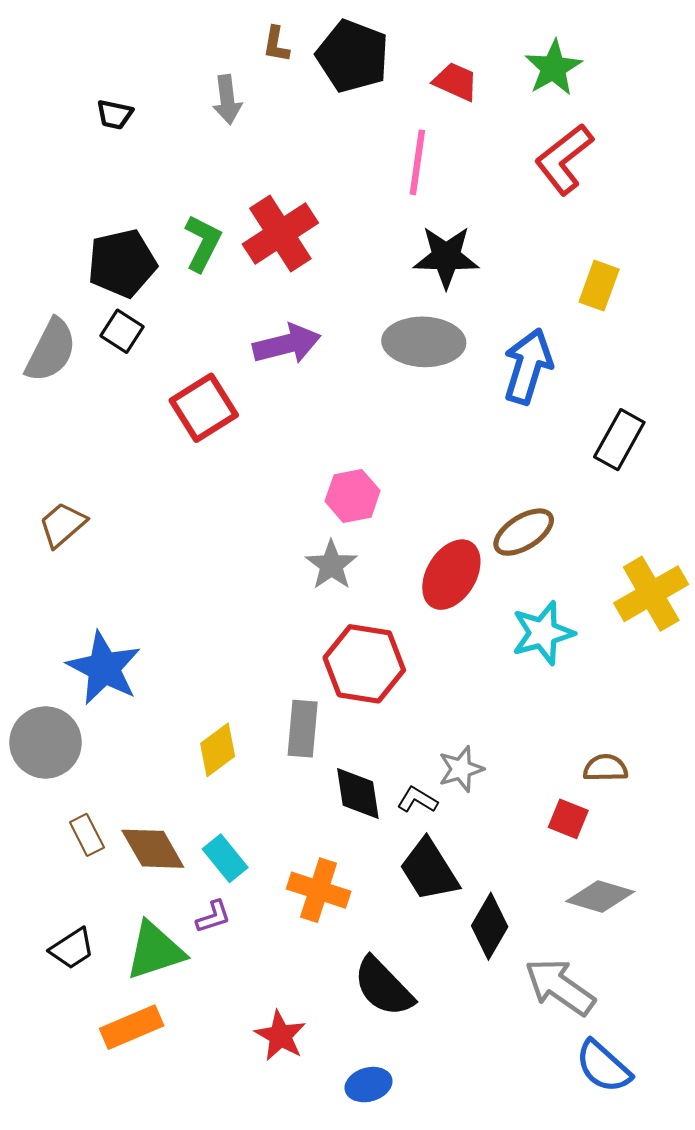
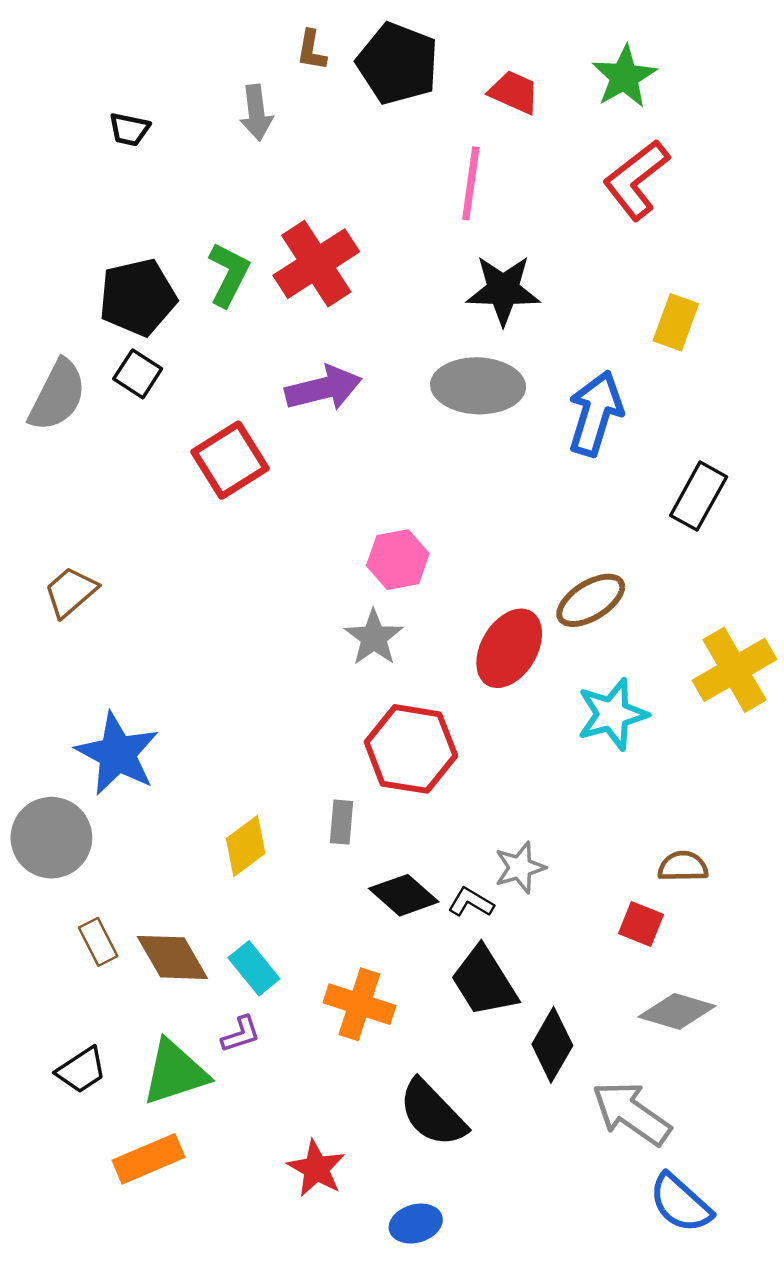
gray rectangle: (303, 729) -> (341, 822), size x0.7
black diamond: (358, 793) -> (404, 895), turned -40

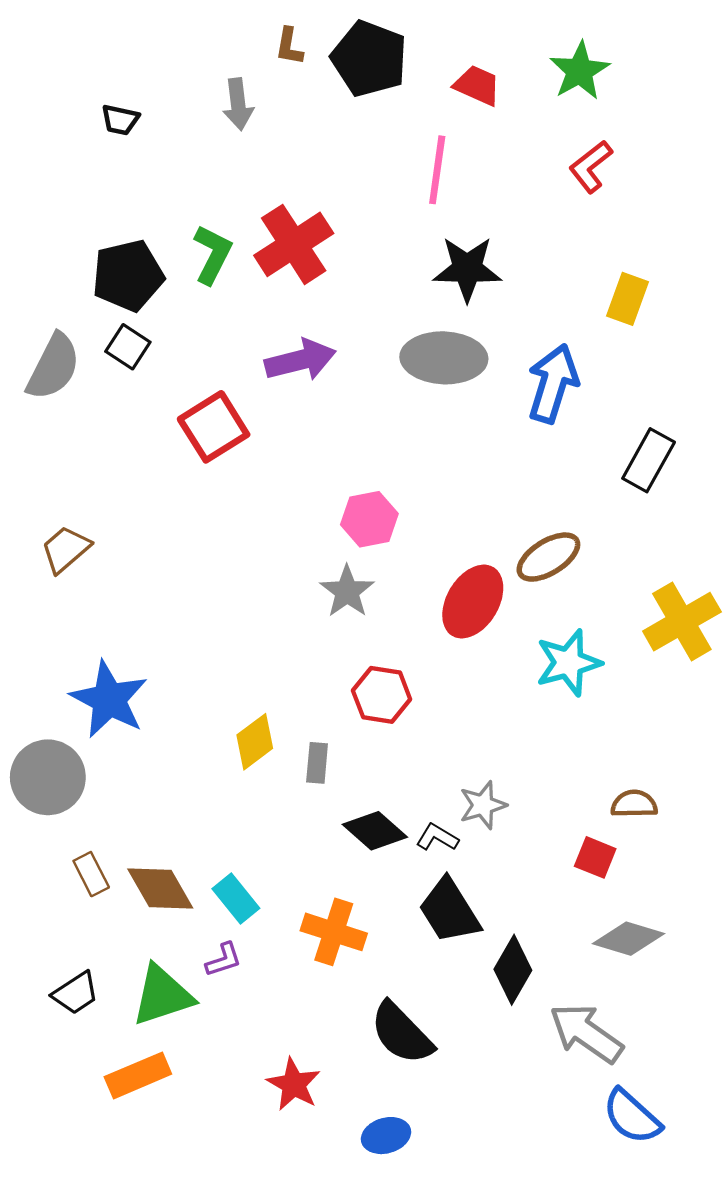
red L-shape: (636, 180) -> (591, 167), size x0.7
red hexagon: (411, 749) -> (382, 695), size x0.7
yellow diamond: (246, 846) -> (255, 742), moved

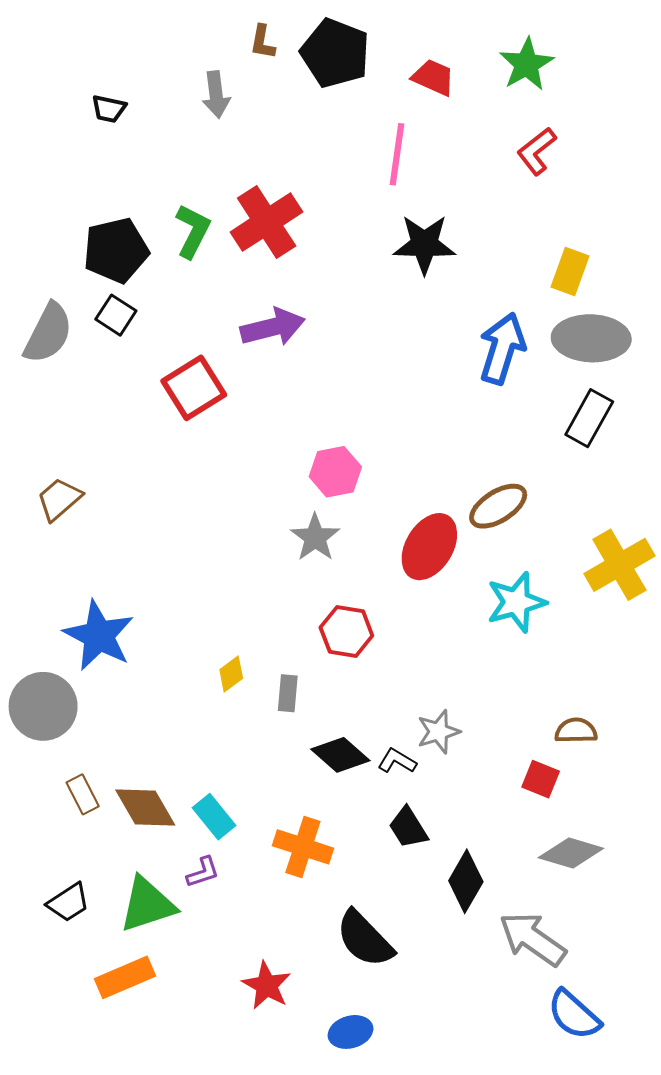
gray ellipse: (444, 358) -> (591, 338), moved
yellow diamond: (255, 742) -> (231, 674), size x0.7
black trapezoid: (449, 911) -> (408, 828), size x0.7

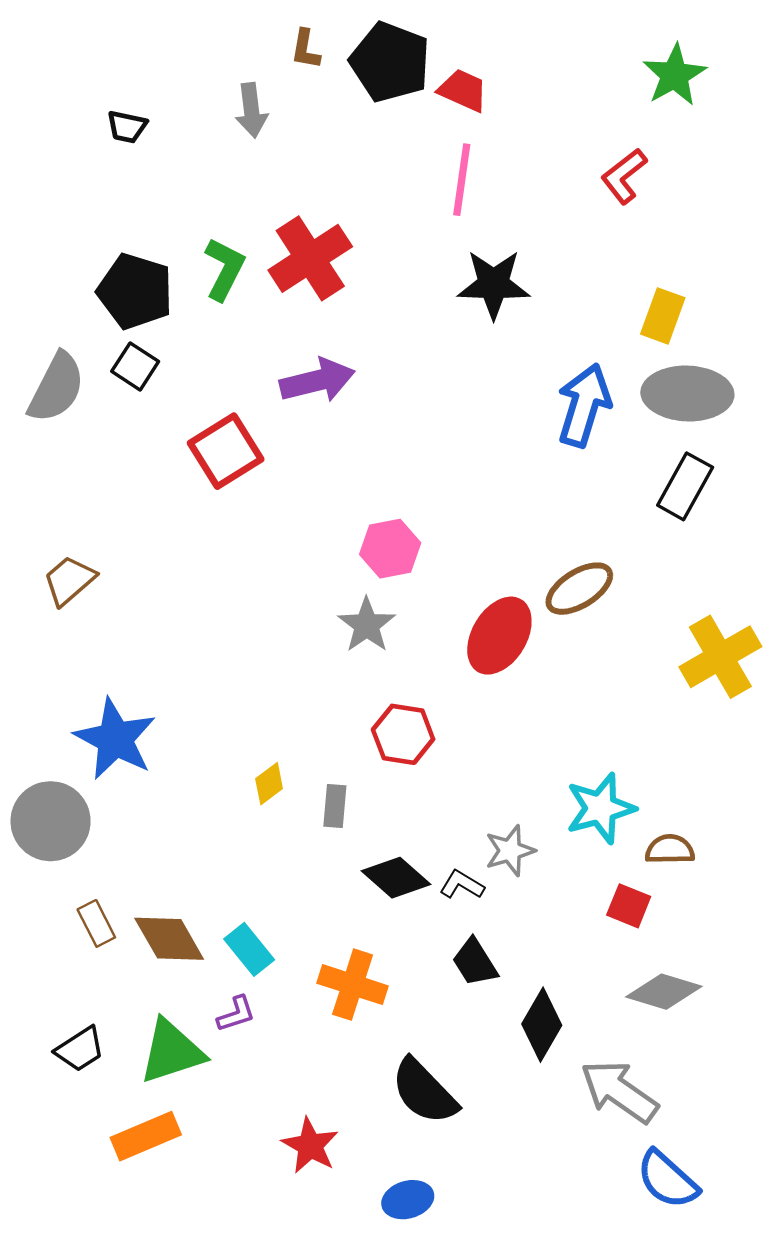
green star: (526, 64) -> (675, 75), moved
red trapezoid: (433, 77) -> (463, 90), moved
black pentagon: (116, 250) -> (135, 291), turned 30
cyan star: (516, 602) -> (600, 808), moved

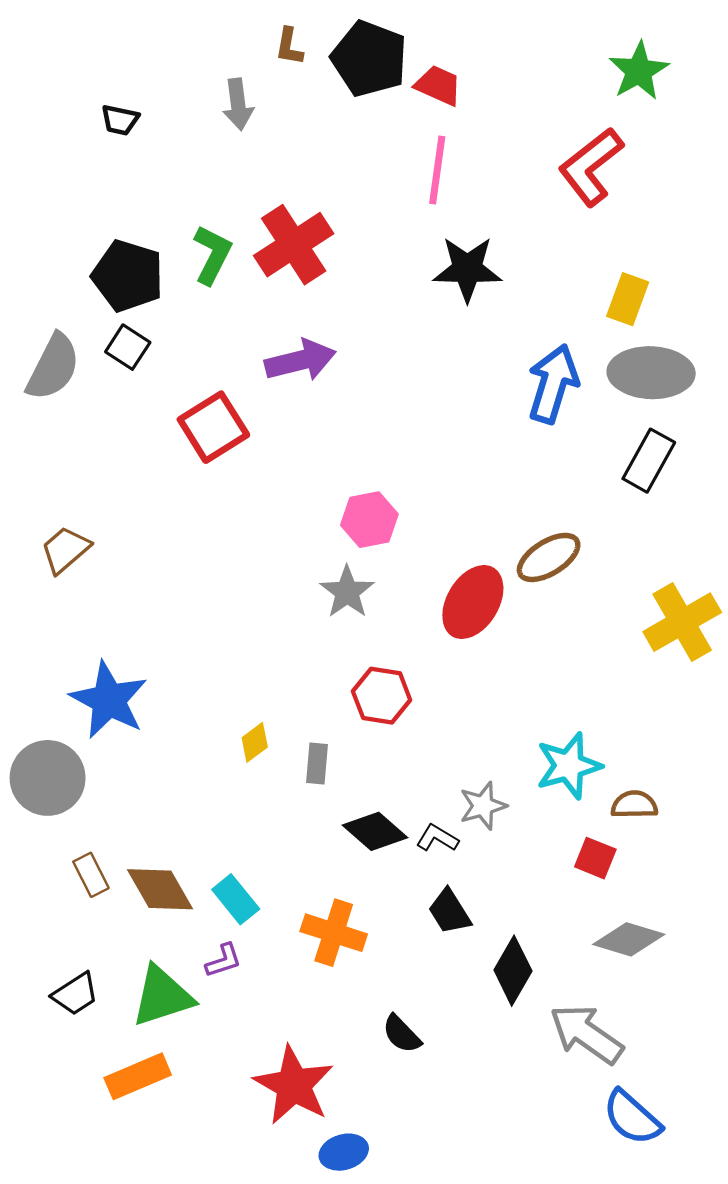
red L-shape: (624, 176) -> (591, 167), size x1.5
black semicircle: (424, 1092) -> (402, 1034), size x0.6
red star: (310, 1146) -> (294, 1085), size x1.5
blue ellipse: (408, 1200) -> (344, 1152), moved

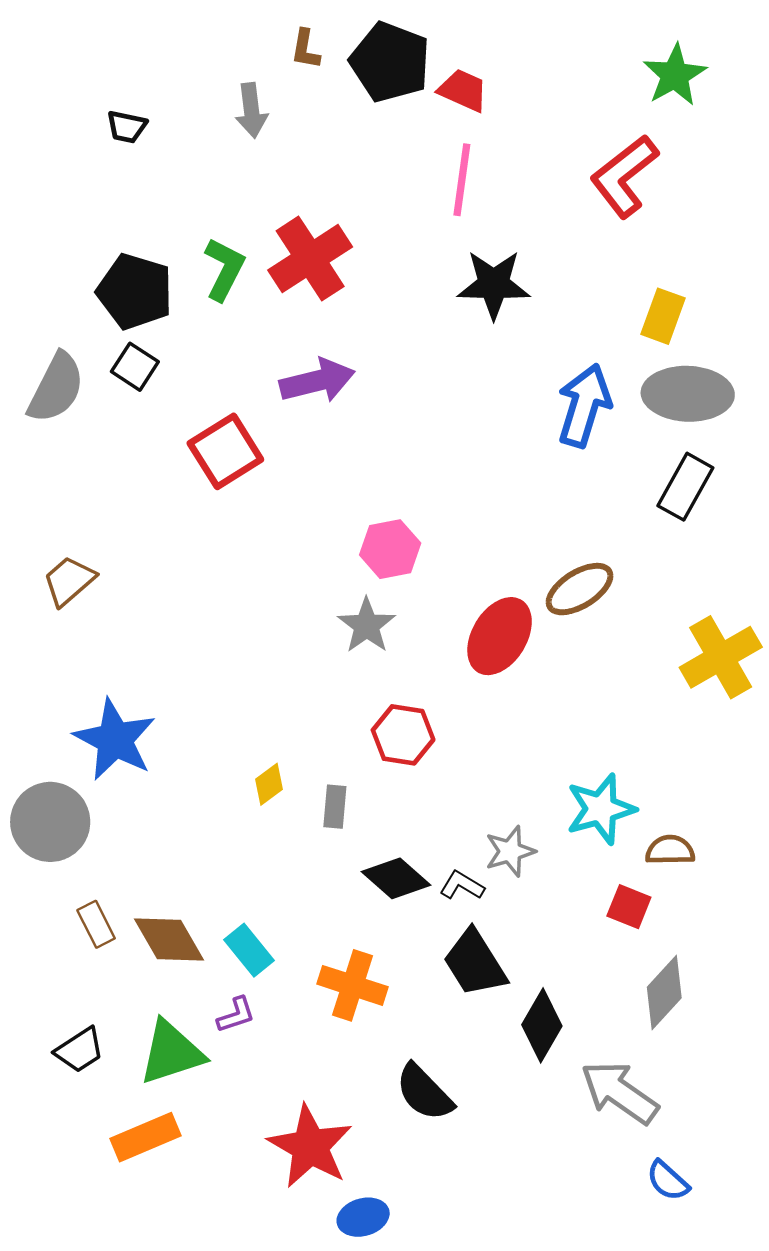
black trapezoid: (449, 912) -> (475, 963), size x1.4
gray diamond: (629, 939) -> (664, 992), turned -64
black semicircle: (402, 1034) -> (424, 1092), size x1.4
blue semicircle: (632, 1118) -> (668, 1181), size x0.7

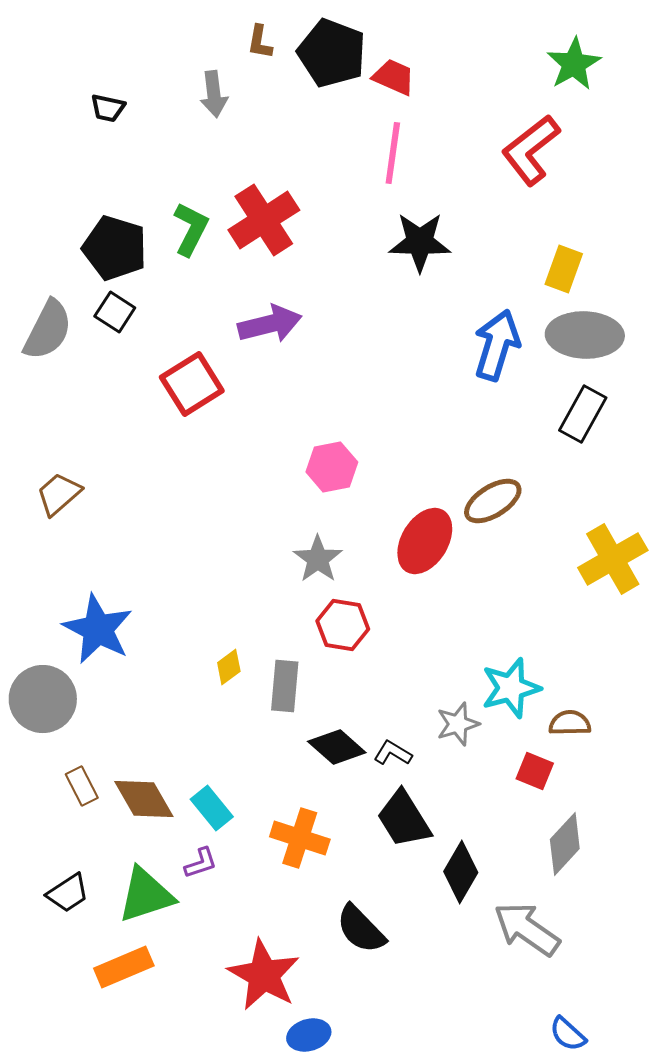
gray star: (367, 626) -> (318, 559), moved
gray rectangle: (335, 807) -> (285, 686), size x1.4
gray star: (510, 851) -> (458, 724), moved
blue semicircle: (668, 1181) -> (568, 1034), moved

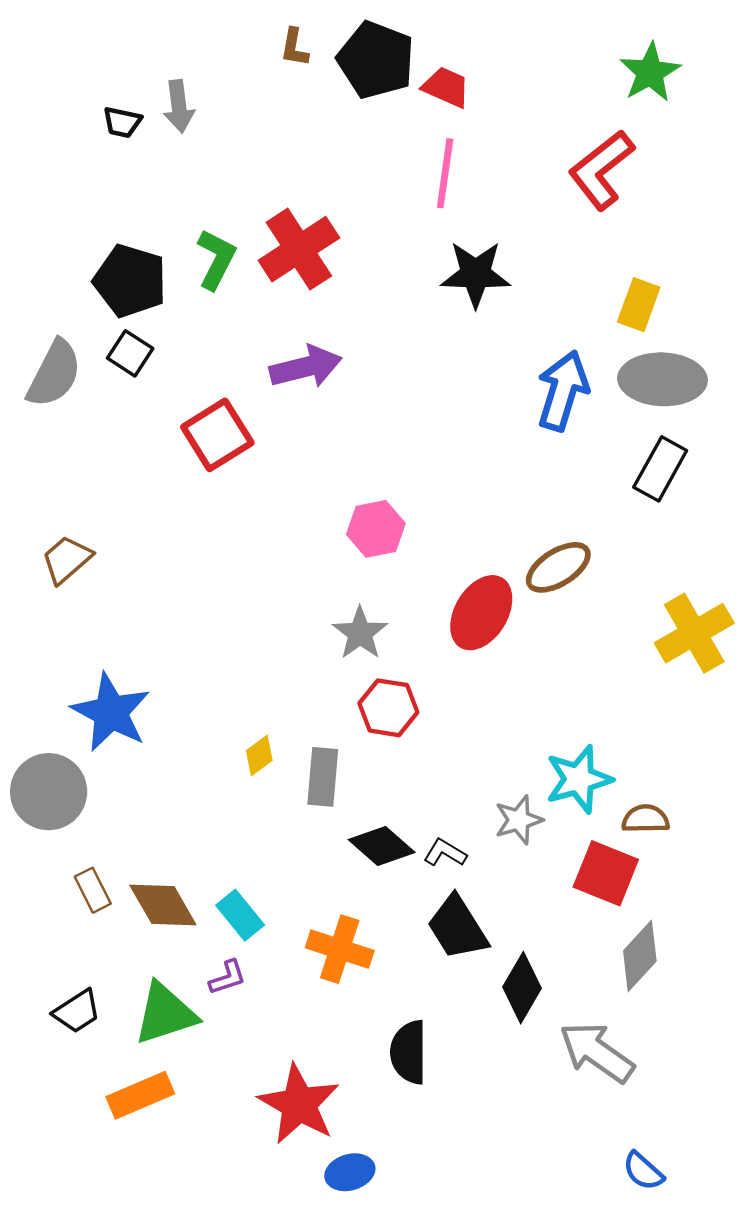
gray arrow: (214, 94) -> (179, 106), moved
red square: (535, 771) -> (606, 873), size x1.5
black semicircle: (361, 929) -> (409, 1052), turned 44

